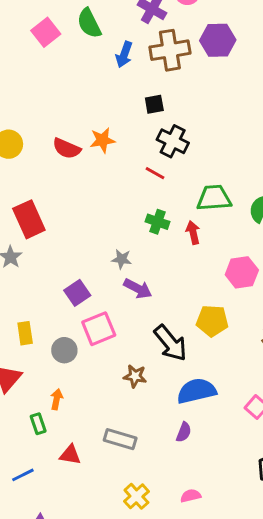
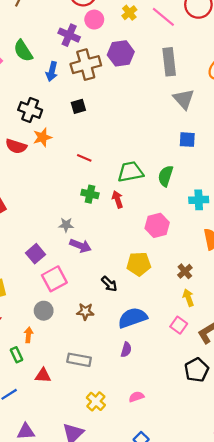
black cross: (173, 141) -> (30, 110), moved
black arrow: (170, 343) -> (109, 284), size x0.6
gray circle: (64, 350) -> (44, 311), moved

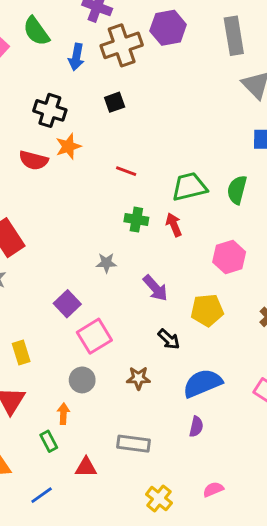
purple arrow: (80, 246) -> (155, 288), moved, turned 30

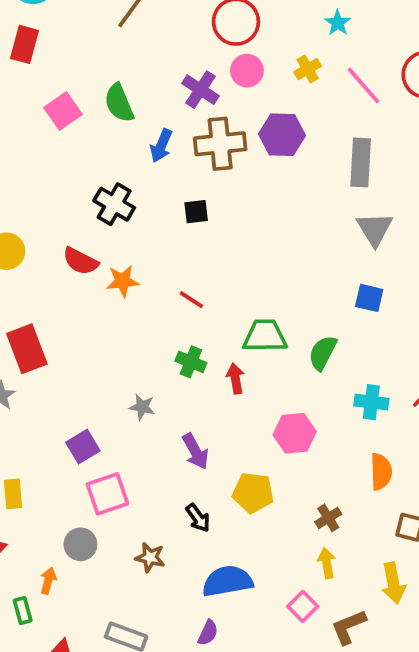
orange star: (68, 146) -> (123, 281), moved

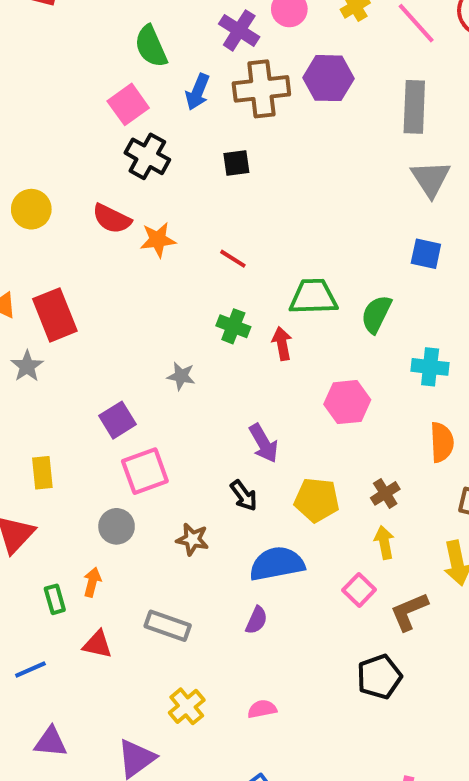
pink square: (63, 111) -> (128, 104), moved
purple arrow: (195, 451) -> (264, 443), moved
yellow pentagon: (253, 493) -> (317, 500), moved
orange arrow: (48, 581) -> (92, 582), moved

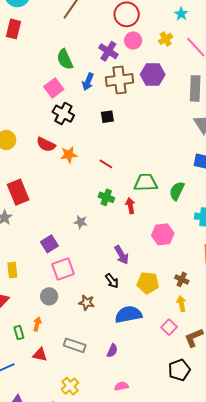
brown cross: (385, 493) -> (182, 279), turned -32
purple semicircle: (256, 620) -> (112, 351), moved
yellow cross: (187, 706) -> (70, 386), moved

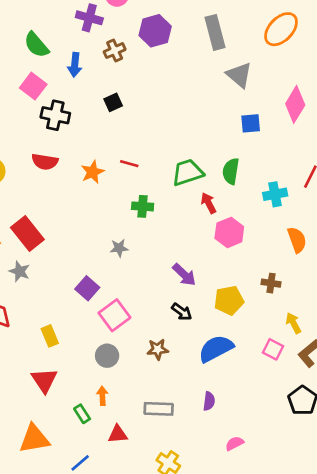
brown cross: (120, 80) -> (115, 51), size x0.6
orange star: (69, 155) -> (93, 172), moved
red arrow: (130, 206) -> (209, 203), moved
yellow arrow: (181, 304) -> (293, 323), moved

